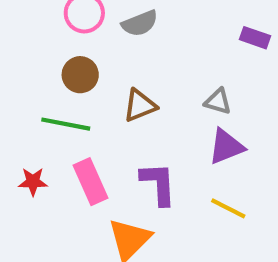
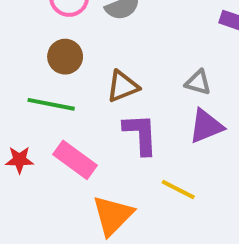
pink rectangle: (90, 182) -> (75, 160), turned -30
purple L-shape: (158, 184) -> (140, 134), moved
yellow line: (228, 208) -> (178, 190), moved

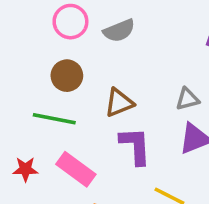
gray triangle: (198, 82) -> (187, 99), turned -30

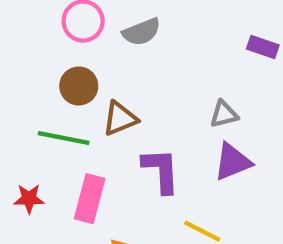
brown triangle: (119, 103) -> (120, 118), moved
pink rectangle: (76, 169) -> (90, 199), turned 69

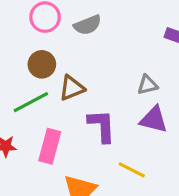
green line: (64, 138) -> (31, 102), turned -39
purple triangle: (233, 162) -> (154, 119), turned 36

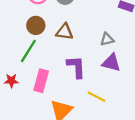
brown triangle: (72, 88) -> (65, 32), moved, turned 30
green line: (31, 102) -> (28, 51), turned -30

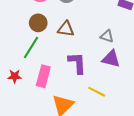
gray triangle: (107, 39) -> (107, 36), turned 32

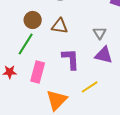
gray triangle: (107, 36) -> (100, 33), turned 40
yellow line: (97, 92) -> (90, 87), turned -60

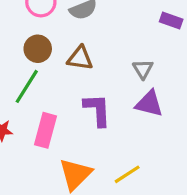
yellow line: (90, 87) -> (127, 174), moved

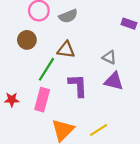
brown circle: (38, 49) -> (27, 40), moved
gray triangle: (143, 69) -> (109, 57), turned -32
green line: (27, 86) -> (46, 69), moved

